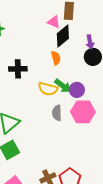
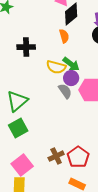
purple circle: (77, 90) -> (71, 78), moved
gray semicircle: (57, 113) -> (65, 91), turned 147

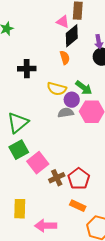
green arrow: (71, 64) -> (84, 88), moved
gray semicircle: (65, 91) -> (66, 113), turned -63
pink square: (22, 165) -> (38, 163), moved

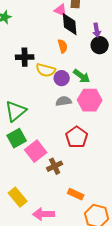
black diamond: (72, 36) -> (70, 24), turned -55
yellow semicircle: (57, 89) -> (46, 70), moved
purple circle: (72, 100) -> (62, 78), moved
red pentagon: (79, 179) -> (77, 137), moved
yellow rectangle: (20, 209) -> (18, 197), turned -42

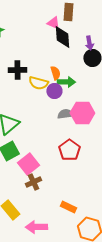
orange semicircle: (63, 46) -> (55, 73), moved
green arrow: (82, 76) -> (66, 82), moved, turned -36
gray semicircle: (64, 101) -> (65, 114), moved
brown cross: (55, 166) -> (33, 182), moved

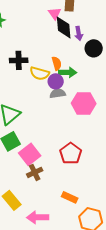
pink triangle: (53, 23) -> (55, 13), turned 32
purple arrow: (89, 43) -> (79, 33), moved
gray semicircle: (65, 114) -> (58, 93), moved
red pentagon: (69, 150) -> (71, 153), moved

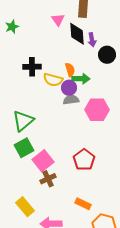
pink triangle: (55, 13) -> (58, 20), moved

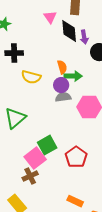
black cross: (32, 67) -> (14, 53), moved
yellow semicircle: (53, 80) -> (31, 77), moved
green square: (24, 148) -> (47, 145), moved
brown cross: (48, 179) -> (30, 176), moved

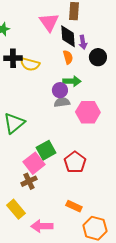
pink triangle: (50, 17) -> (49, 22), size x1.5
orange semicircle: (62, 67) -> (68, 57), moved
yellow semicircle: (31, 77) -> (30, 64), moved

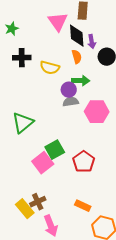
yellow semicircle: (30, 64) -> (50, 68), moved
brown cross: (29, 181) -> (38, 202), moved
pink arrow: (42, 226) -> (51, 226), turned -110

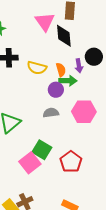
purple arrow: (92, 42) -> (79, 66), moved
orange semicircle: (77, 57) -> (61, 70), moved
gray semicircle: (71, 102) -> (51, 113), moved
green square: (55, 150) -> (42, 150), turned -30

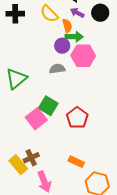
purple arrow: (79, 66) -> (77, 13), moved, turned 128
yellow semicircle: (37, 68) -> (49, 14), moved, turned 30
pink hexagon: (84, 112) -> (83, 56), moved

